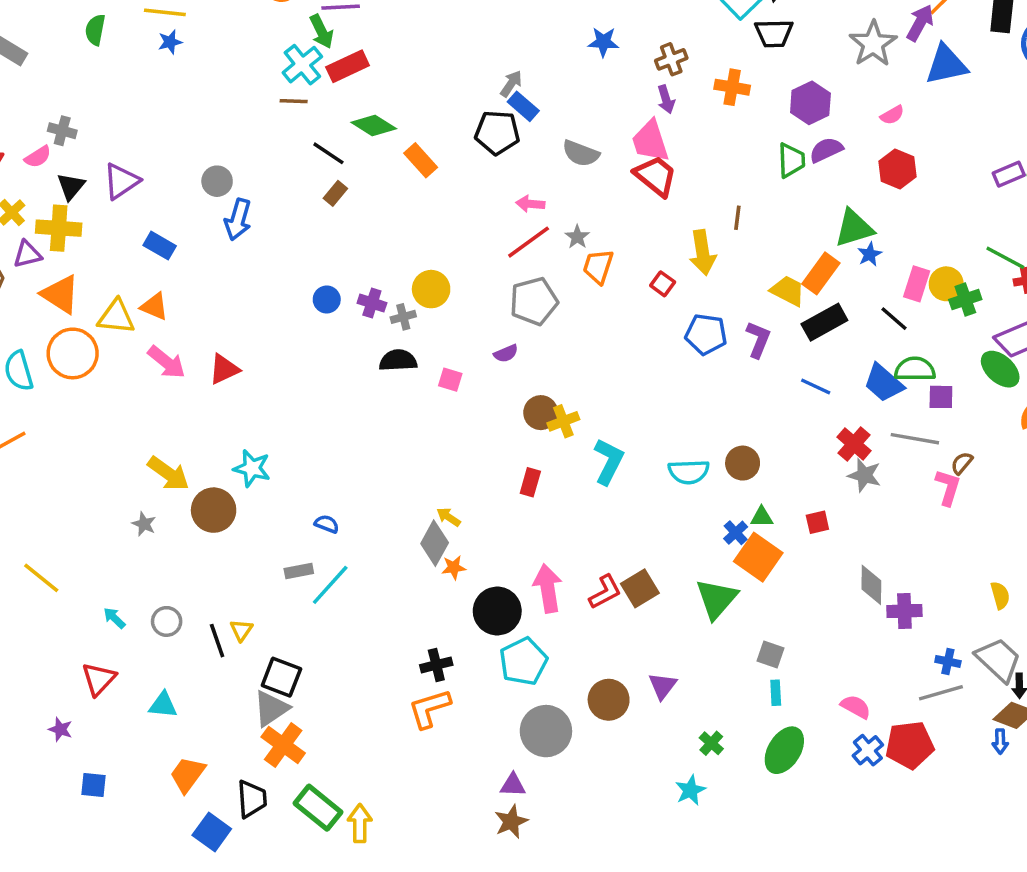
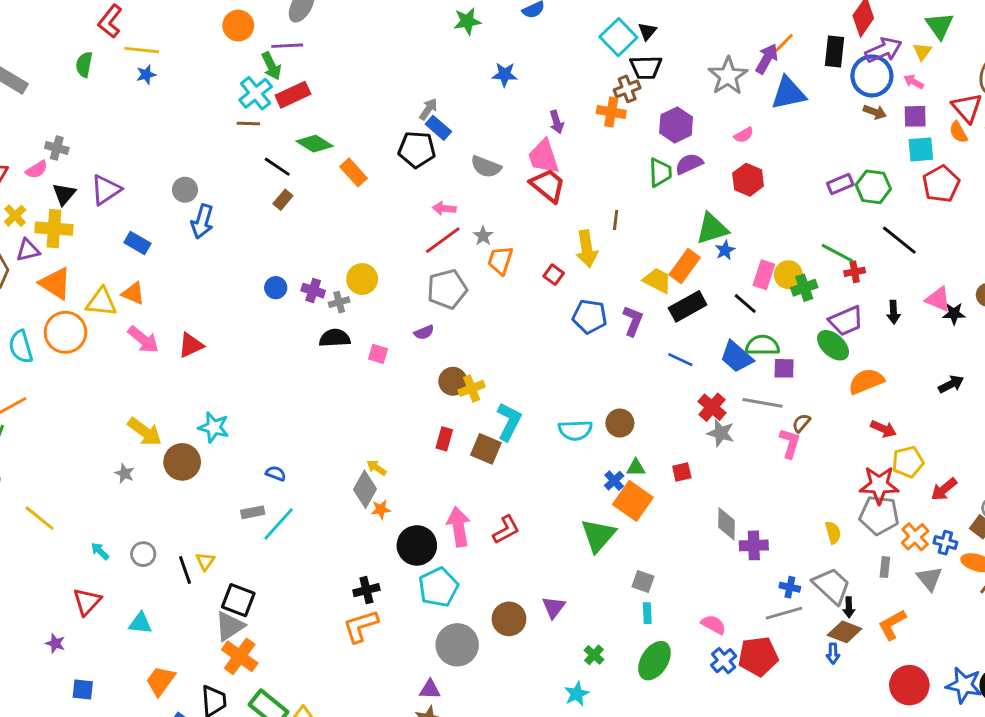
brown cross: (671, 59) -> (627, 89), moved
brown square: (640, 588) -> (486, 449), moved, turned -36

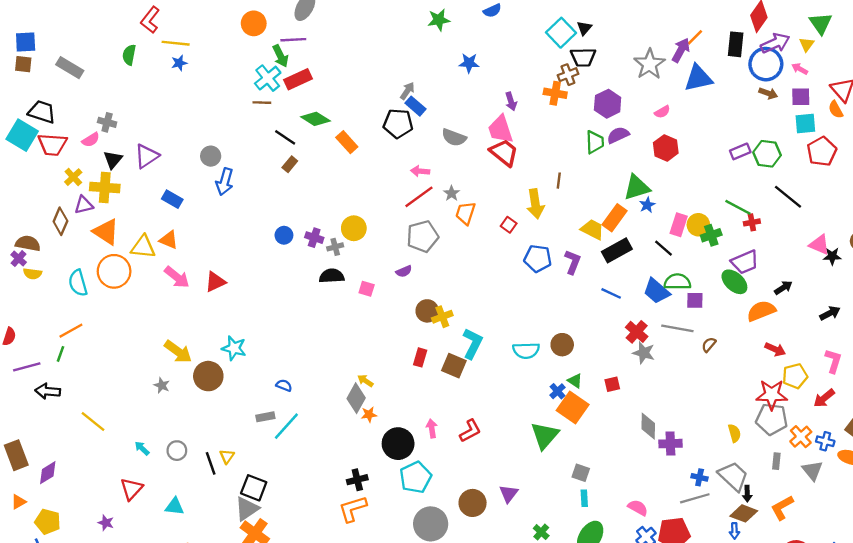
black arrow: (894, 312) -> (783, 288), moved, turned -120
pink L-shape: (790, 443) -> (833, 361), moved
green triangle: (636, 468) -> (575, 381), turned 35
pink arrow: (459, 527) -> (432, 428), size x0.6

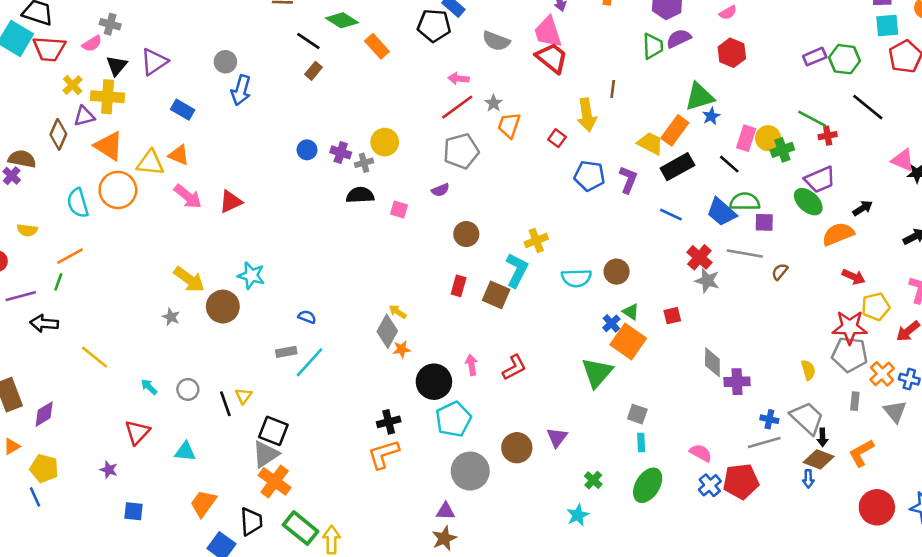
yellow semicircle: (33, 274) -> (27, 230), moved
yellow cross: (442, 317) -> (536, 240), moved

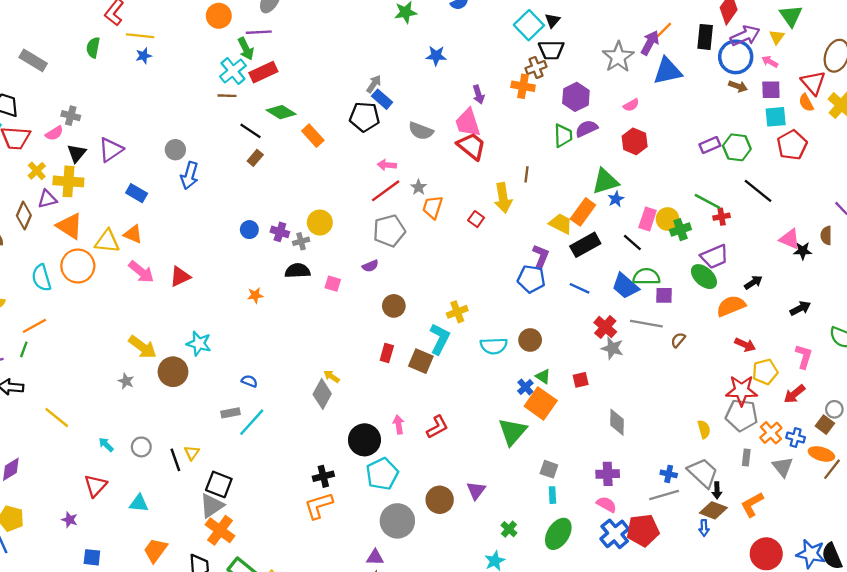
blue pentagon: (589, 176) -> (531, 279), moved
orange star: (402, 349) -> (255, 295), moved
purple cross: (737, 382) -> (608, 474), moved
blue cross: (710, 485) -> (615, 534), size x1.4

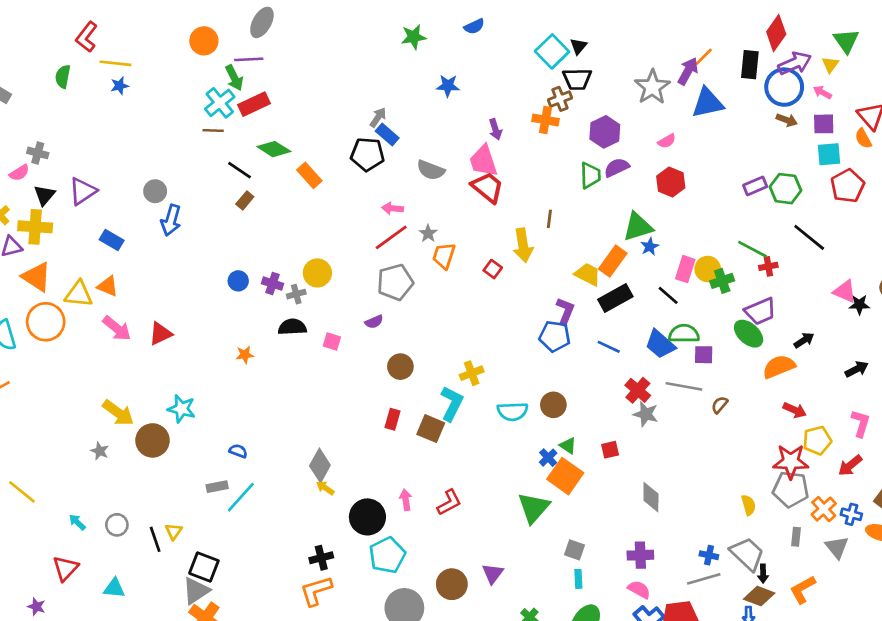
yellow arrow: (332, 376) -> (325, 488), moved

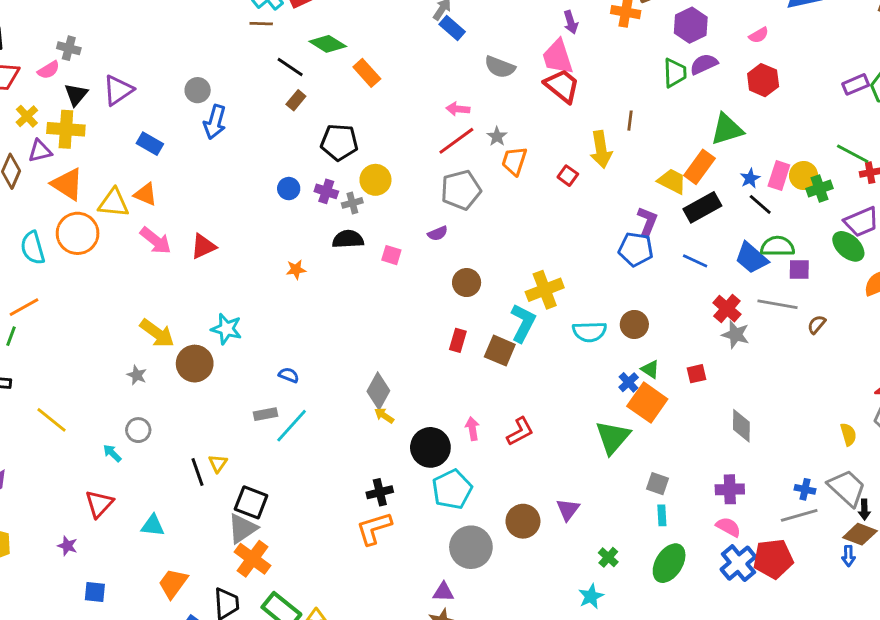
black pentagon: (367, 154) -> (339, 142), moved
blue star: (650, 247) -> (750, 178), moved
yellow cross: (472, 373) -> (545, 290), size x1.4
gray circle: (117, 525) -> (138, 430), moved

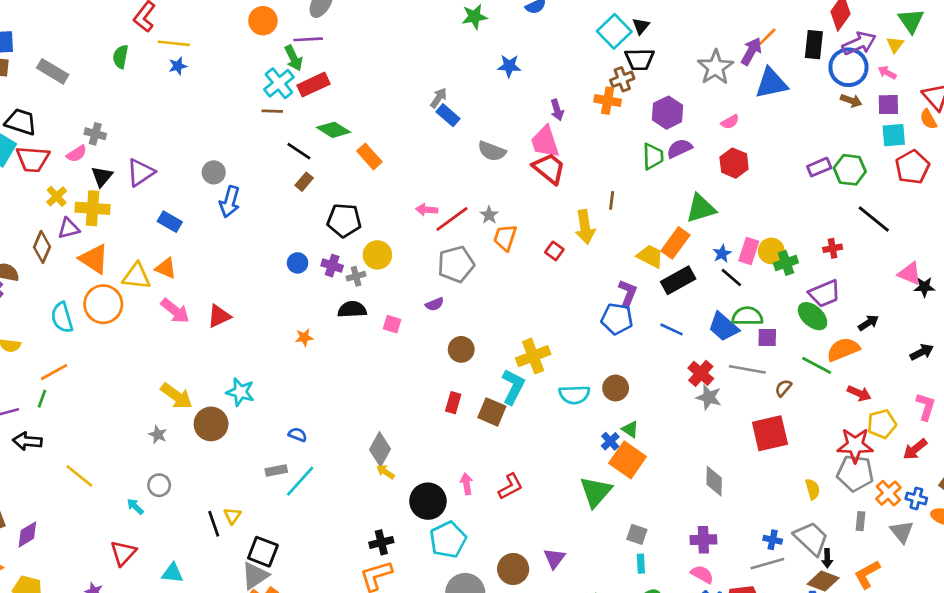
pink arrow: (458, 109) -> (427, 210), moved
green line: (853, 154) -> (817, 365), moved
red square: (697, 374) -> (770, 433), moved, size x2.0

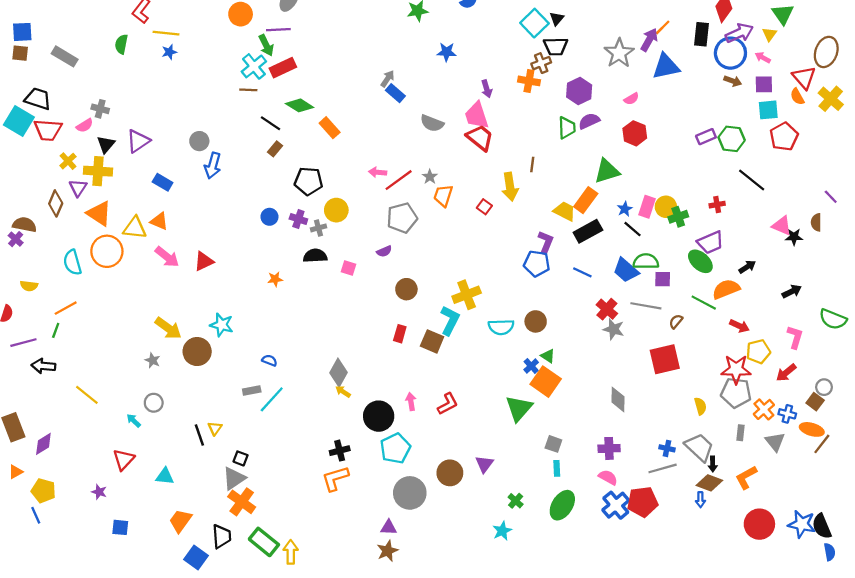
purple triangle: (69, 228) -> (78, 188), turned -42
black square: (263, 552) -> (241, 458), size x0.6

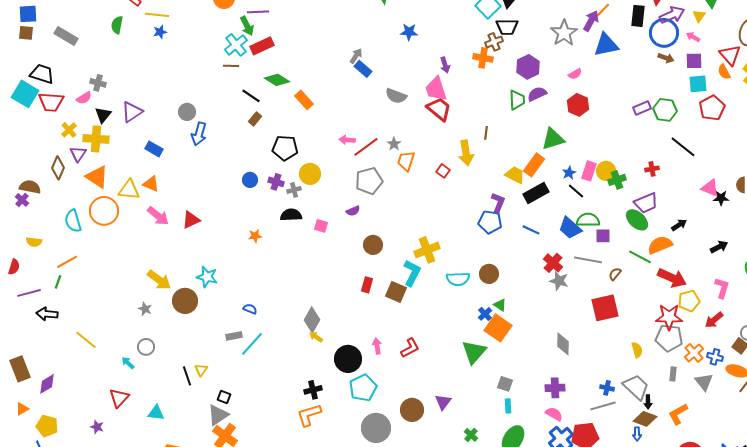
red arrow: (739, 326) -> (672, 278), size x1.6

